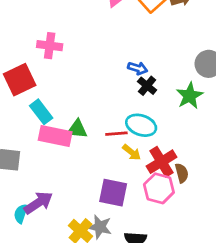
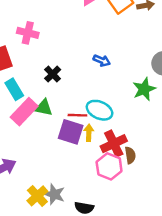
black cross: (147, 86) -> (53, 74), moved
pink rectangle: (55, 136) -> (24, 112), turned -64
yellow arrow: (132, 152) -> (89, 133), turned -133
purple square: (113, 193) -> (71, 132), moved

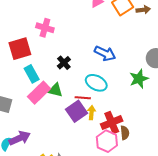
blue arrow: (102, 60) -> (105, 53), size x1.5
cyan ellipse: (100, 110) -> (96, 83), moved
purple square: (71, 132) -> (76, 111), turned 35

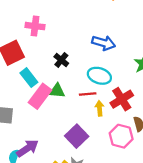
purple square: (76, 111) -> (77, 136), moved
red cross: (112, 122) -> (122, 99), moved

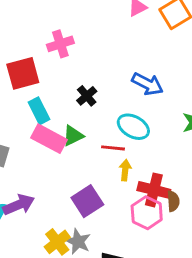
pink cross: (35, 26) -> (60, 44), turned -36
green triangle: (57, 91) -> (73, 136), turned -42
pink rectangle: (40, 96) -> (49, 139), turned 70
red cross: (122, 99) -> (154, 190), moved, turned 35

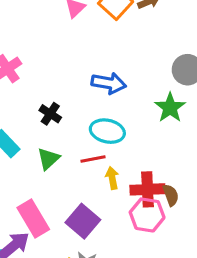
pink rectangle: (49, 139) -> (33, 219), moved, turned 48

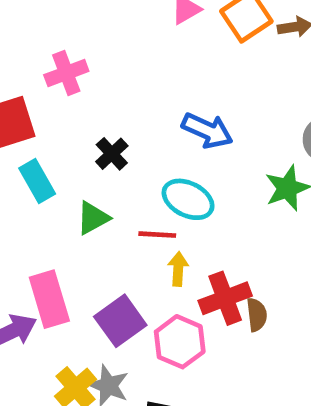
red cross: (148, 189) -> (225, 298), turned -32
pink hexagon: (147, 215) -> (180, 342), moved

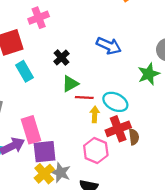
cyan ellipse: (188, 199) -> (115, 102), moved
green triangle: (93, 218) -> (70, 84), moved
purple square: (120, 321) -> (45, 152), moved, turned 30

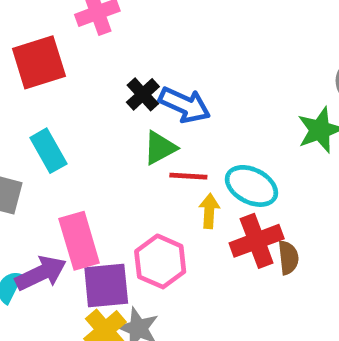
blue arrow: (109, 46) -> (185, 105), moved
cyan rectangle: (24, 71) -> (48, 151), moved
pink hexagon: (96, 151) -> (160, 261), moved

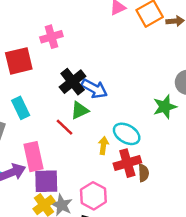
black cross: (143, 94) -> (73, 82), size x1.5
red line: (188, 176) -> (64, 127), moved, turned 36
pink hexagon: (160, 261) -> (93, 196), moved

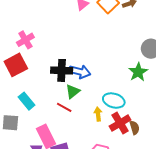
pink cross: (51, 37) -> (25, 40), moved
black cross: (73, 82) -> (62, 70), turned -35

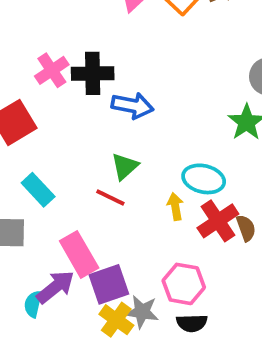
pink cross: (25, 40) -> (52, 70), moved
black cross: (62, 70) -> (93, 73), moved
blue arrow: (80, 72) -> (132, 106), moved

